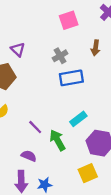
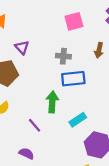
gray cross: (60, 56) -> (63, 56), turned 32
green arrow: (57, 140) -> (52, 102), moved, turned 30

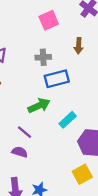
green arrow: (52, 102) -> (39, 106), turned 70
purple semicircle: (26, 154) -> (20, 152), moved

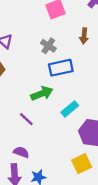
gray cross: (43, 57) -> (48, 46), turned 35
purple semicircle: (20, 152) -> (21, 152), moved

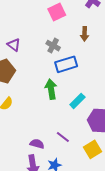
green arrow: (42, 93) -> (51, 89), turned -72
purple line: (26, 119) -> (63, 137), moved

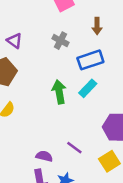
blue rectangle: (66, 64) -> (90, 60), moved
cyan rectangle: (77, 101) -> (88, 88), moved

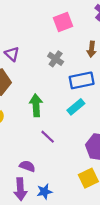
green arrow: (59, 92) -> (36, 105), moved
purple line: (74, 148) -> (48, 137), moved

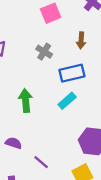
purple line: (48, 137) -> (41, 162), moved
purple semicircle: (27, 166) -> (14, 143), moved

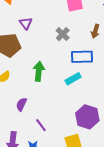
purple semicircle: (14, 143) -> (21, 104), turned -96

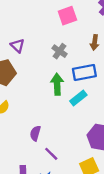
green arrow: (39, 71) -> (57, 84), moved
purple semicircle: (21, 104) -> (35, 133), moved

